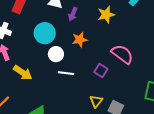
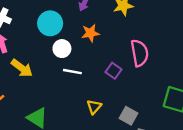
pink semicircle: (122, 54) -> (140, 53), turned 40
yellow triangle: (96, 101) -> (94, 107), moved

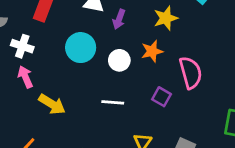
orange star: (90, 33) -> (152, 51), moved
white circle: (62, 49) -> (119, 60), moved

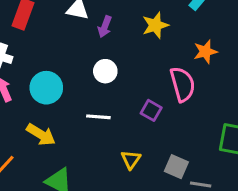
cyan circle: (81, 48) -> (46, 88), moved
orange star: (152, 51) -> (205, 52), moved
yellow arrow: (52, 104) -> (41, 135), moved

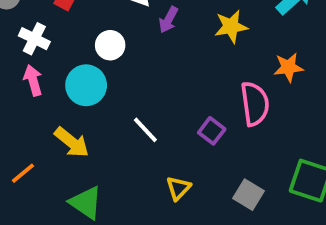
white circle: (105, 71) -> (110, 45), moved
white line: (98, 117) -> (145, 130), turned 35
gray square: (176, 167) -> (248, 195), moved

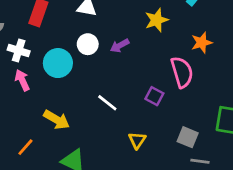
purple arrow: (168, 20) -> (120, 46), moved, turned 42
white circle: (110, 45) -> (88, 44), moved
cyan circle: (86, 85) -> (58, 63), moved

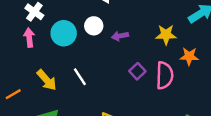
yellow star: (157, 20) -> (166, 35), moved
purple square: (154, 96) -> (137, 71), moved
white line: (107, 103) -> (80, 77), moved

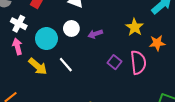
yellow star: (166, 35) -> (135, 27), turned -30
white line: (80, 77) -> (66, 65), moved
yellow arrow: (47, 80) -> (38, 66), moved

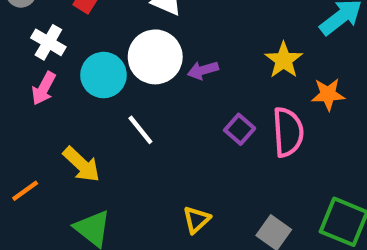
white circle: (71, 28) -> (155, 57), size x1.6
pink arrow: (17, 46) -> (44, 88), turned -140
yellow arrow: (38, 66) -> (81, 164), moved

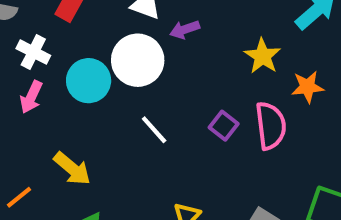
purple arrow: (203, 70) -> (185, 29), moved
white line: (140, 130) -> (154, 130), moved

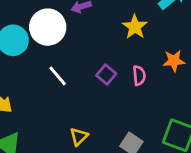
orange star: (307, 87) -> (174, 61), moved
pink semicircle: (271, 126) -> (139, 76), size x0.6

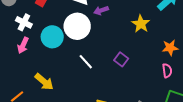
pink semicircle: (139, 76) -> (167, 71), moved

